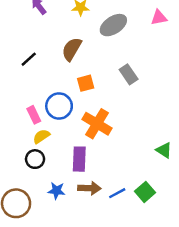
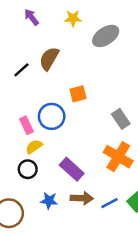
brown semicircle: (72, 49) -> (49, 59), moved
gray rectangle: (129, 74) -> (121, 119), moved
orange cross: (97, 124) -> (118, 157), moved
purple rectangle: (79, 159) -> (72, 169), turned -50

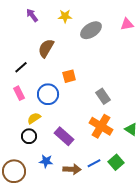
black line: (21, 70) -> (21, 67), moved
pink rectangle: (26, 125) -> (19, 93), moved
brown arrow: (82, 198) -> (72, 169), moved

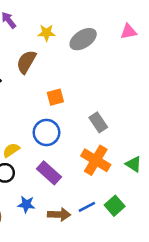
yellow star: (65, 16) -> (46, 33), moved
blue circle: (48, 94) -> (46, 132), moved

